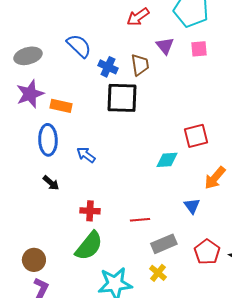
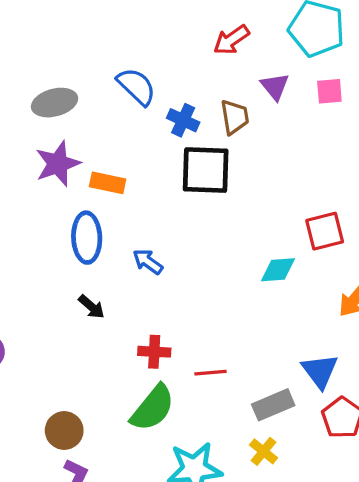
blue triangle: (192, 206) -> (320, 371), moved, size x1.4
red line: (140, 220) -> (210, 373), moved

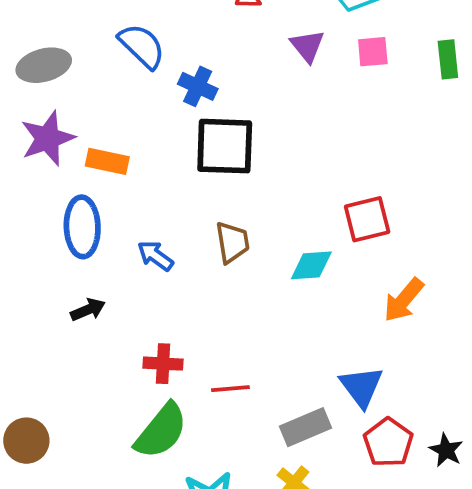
brown trapezoid: (235, 117) -> (232, 242), moved
black arrow: (91, 307) -> (88, 310), turned -64
brown circle: (64, 430) -> (26, 441), moved

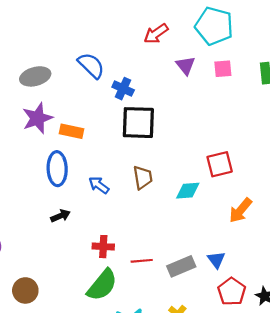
blue triangle: (361, 387) -> (216, 260), size x0.7
gray rectangle: (305, 427) -> (181, 266), moved

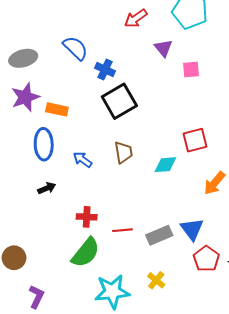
pink square: (223, 69) -> (191, 70), moved
black square: (138, 123) -> (119, 101), turned -32
blue triangle: (216, 260) -> (192, 229), size x1.4

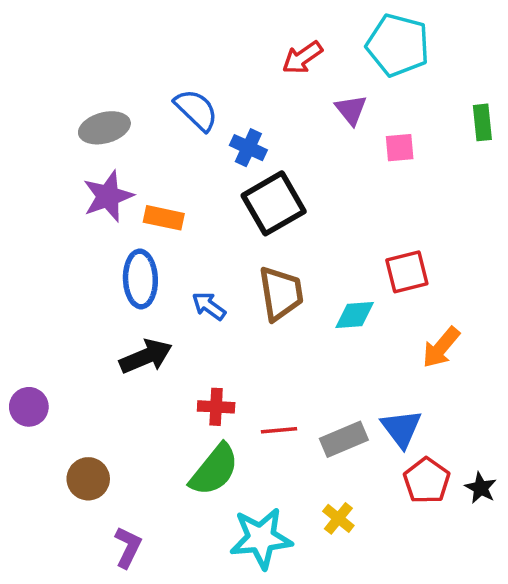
brown trapezoid: (123, 152) -> (281, 293), size x1.4
black arrow: (47, 188) -> (146, 356), size x1.6

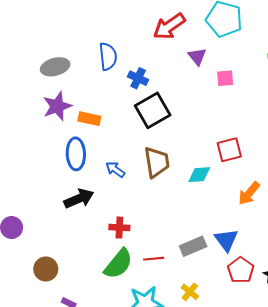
red arrow: (302, 58) -> (169, 26), size x1.4
blue semicircle: (196, 110) -> (108, 56), turned 40
red line: (279, 430) -> (154, 259), moved

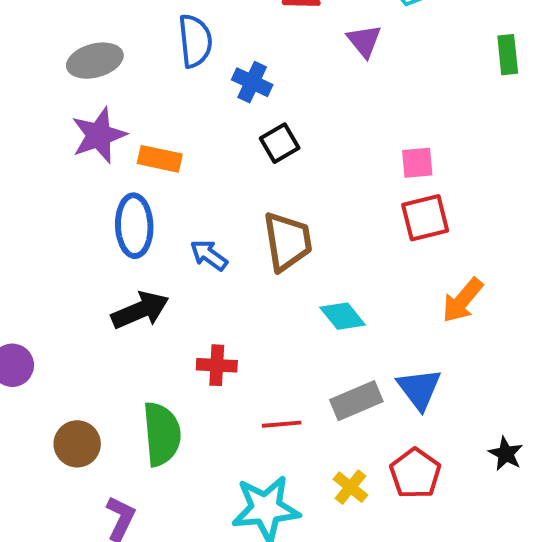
pink square: (225, 78) -> (417, 163), moved
black square: (153, 110) -> (280, 143), size x0.6
cyan diamond: (199, 175) -> (343, 316), moved, turned 55
green semicircle: (118, 264) -> (162, 434), moved, turned -44
red pentagon: (241, 270) -> (415, 473), moved

